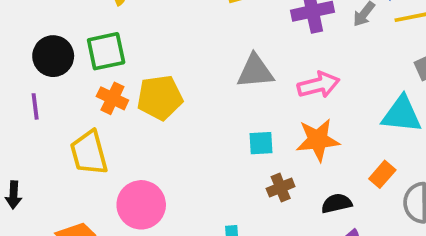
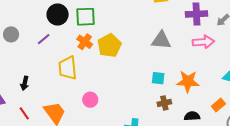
pink arrow: (318, 85) -> (203, 42), moved
yellow pentagon: (160, 98) -> (109, 45), turned -30
purple line: (35, 106) -> (44, 39), turned 48
pink circle: (141, 205) -> (90, 100), size x0.6

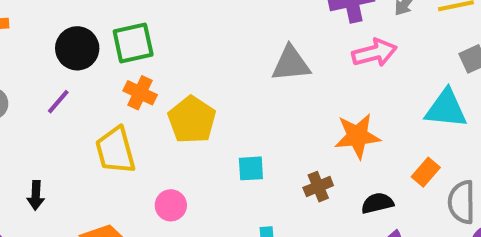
yellow pentagon: (109, 45) -> (192, 120), moved
cyan square: (158, 78) -> (251, 168), moved

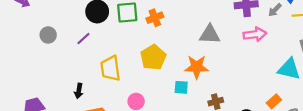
orange cross: (140, 93) -> (155, 18), moved, turned 35
orange star: (357, 136) -> (197, 67), moved
black arrow: (36, 195) -> (79, 91), moved

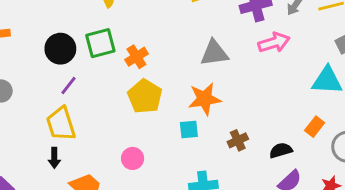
orange cross: (155, 18) -> (136, 57), moved
purple line: (83, 39) -> (69, 85), moved
yellow trapezoid: (110, 68) -> (61, 124), moved

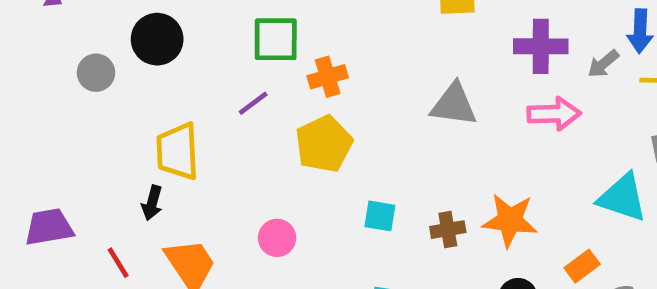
black circle: (60, 49) -> (157, 39), moved
purple line: (69, 85) -> (253, 103), moved
orange star: (205, 99) -> (510, 220), moved
brown cross: (238, 140) -> (448, 230), moved

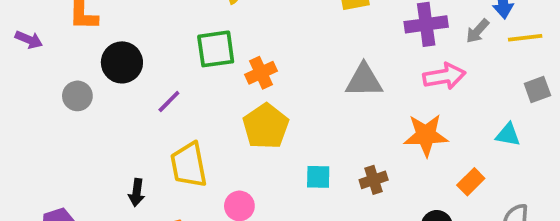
purple line: (253, 103) -> (169, 102), moved
yellow trapezoid: (177, 151) -> (189, 165), moved
cyan triangle: (622, 198) -> (508, 135), size x0.6
orange star: (510, 220) -> (426, 135), moved
orange rectangle: (582, 266) -> (471, 182), moved

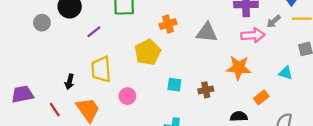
gray arrow: (478, 31) -> (274, 21), moved
orange cross: (261, 73) -> (168, 24), moved

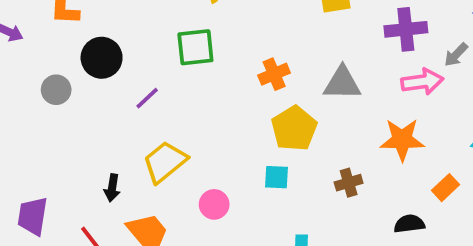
yellow pentagon: (148, 52) -> (294, 128), moved
yellow trapezoid: (101, 69) -> (165, 162), turned 60
cyan square: (174, 85) -> (276, 177), moved
purple trapezoid: (22, 94) -> (33, 216), turned -65

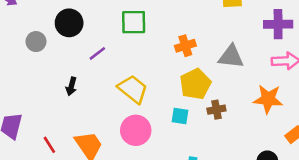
yellow trapezoid: (165, 162) -> (133, 89), moved, turned 72
brown cross: (349, 183) -> (216, 110), moved
black arrow: (112, 188) -> (71, 86), moved
pink circle: (214, 204) -> (136, 130), size x1.5

